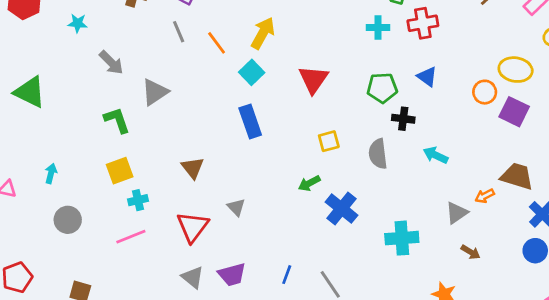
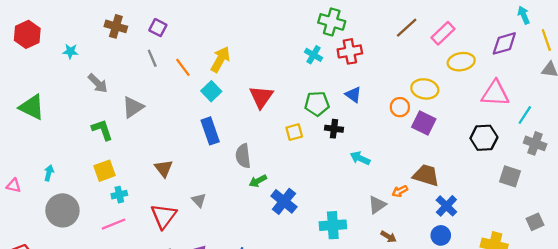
cyan cross: (378, 27) -> (314, 55), turned 30
yellow square: (329, 141) -> (294, 132), moved
gray semicircle: (378, 154) -> (243, 156), moved
gray circle: (68, 220) -> (62, 210), size x1.5

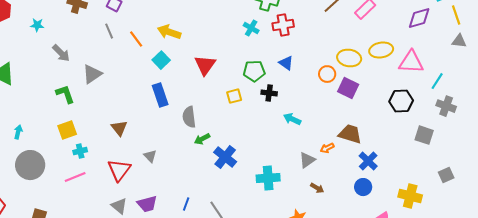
yellow arrow: (220, 59) -> (169, 32), turned -100
yellow ellipse: (461, 62) -> (381, 50), moved

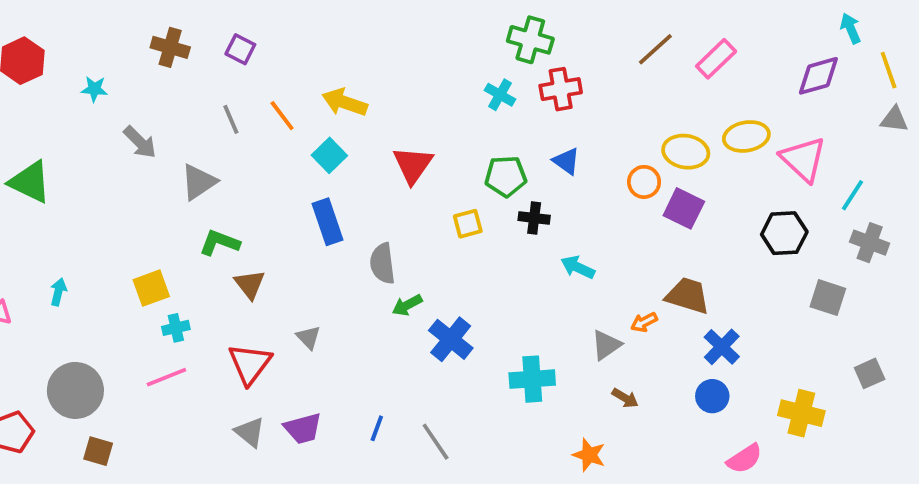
gray line: (109, 31) -> (231, 119), moved
pink triangle: (411, 62) -> (803, 159), turned 40
green L-shape: (65, 94) -> (219, 243), moved, turned -50
gray circle: (30, 165) -> (75, 390), moved

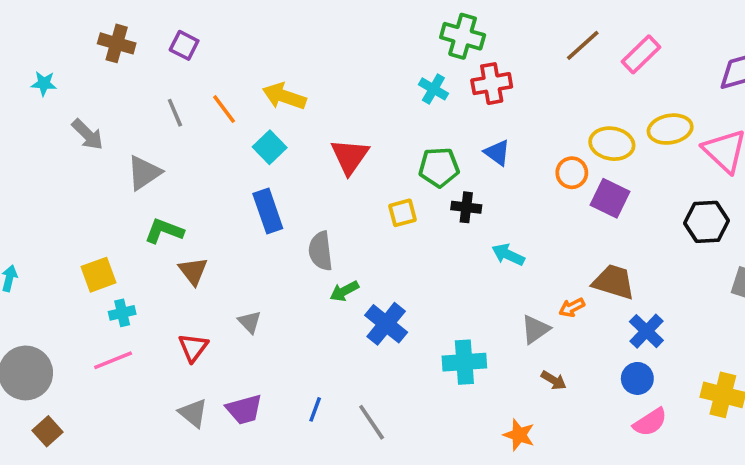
red triangle: (250, 364) -> (193, 348), size x0.7
brown square: (98, 451) -> (48, 431), turned 32
pink semicircle: (744, 459) -> (650, 422), moved

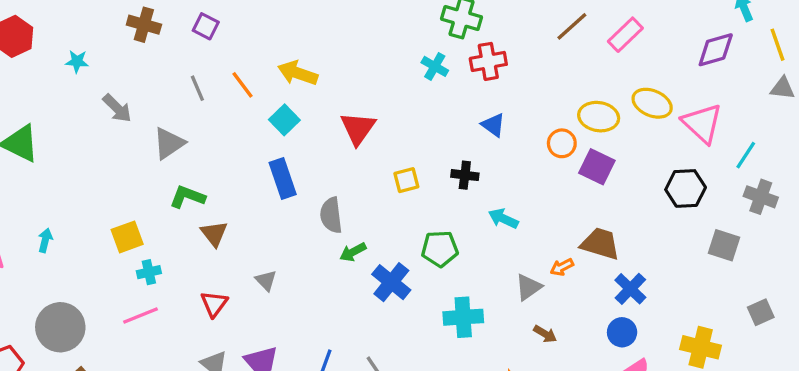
yellow ellipse: (670, 129) -> (652, 103), turned 33
green pentagon: (439, 167) -> (440, 249), moved

